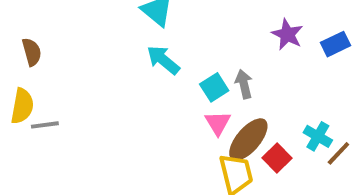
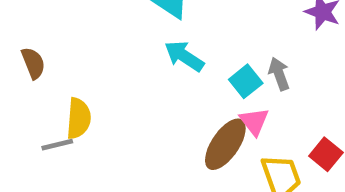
yellow semicircle: (22, 106) -> (79, 118), moved
brown ellipse: (248, 140) -> (225, 144), moved

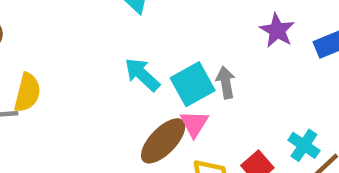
cyan arrow: (184, 56) -> (142, 75), moved
cyan square: (246, 81) -> (193, 84), size x1.4

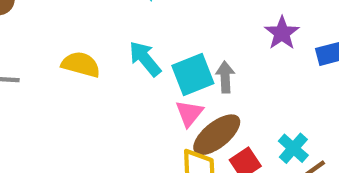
yellow semicircle: (27, 93) -> (81, 64), moved, turned -96
brown ellipse: (163, 141) -> (217, 135), moved

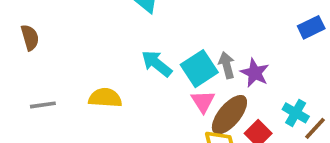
purple star: (282, 33) -> (255, 73), moved
yellow semicircle: (81, 64) -> (105, 98), moved

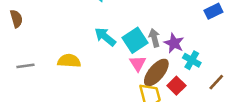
cyan cross: (296, 113) -> (192, 60), moved

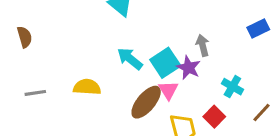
gray arrow: (154, 38) -> (203, 45), moved
purple star: (174, 43) -> (189, 68), moved
brown ellipse: (156, 73) -> (146, 102), moved

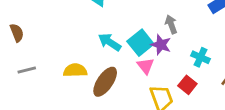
gray line: (35, 93) -> (27, 70), moved
brown ellipse: (146, 102) -> (105, 82), moved

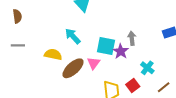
cyan arrow: (110, 42) -> (73, 36), moved
cyan square: (140, 43) -> (106, 46), turned 36
pink triangle: (146, 66) -> (94, 63), moved

